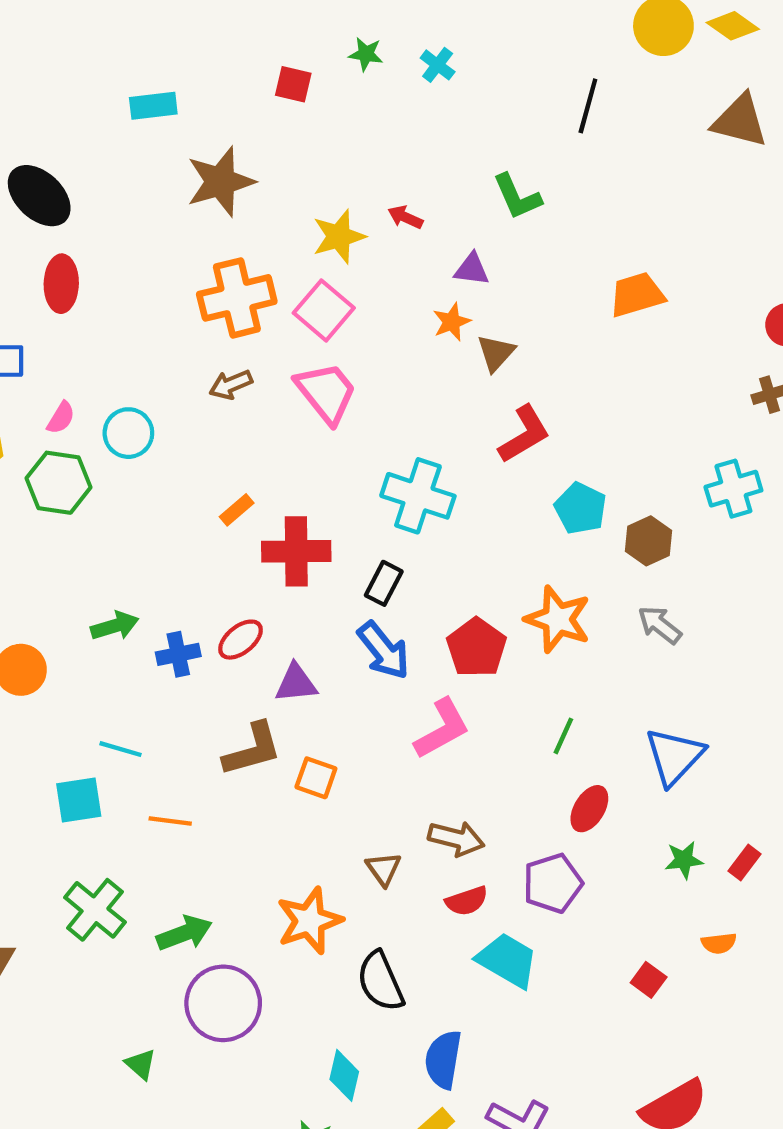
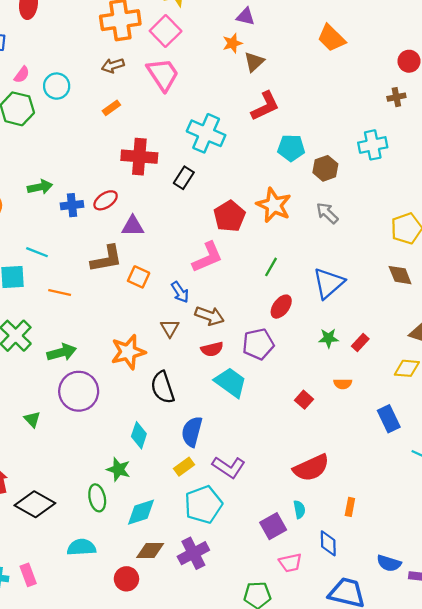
orange trapezoid: (637, 295) -> (331, 38), turned -124
cyan pentagon: (580, 508) -> (291, 148), turned -30
orange rectangle: (237, 510) -> (111, 108), moved
blue arrow: (384, 650) -> (180, 292), moved, size x0.7

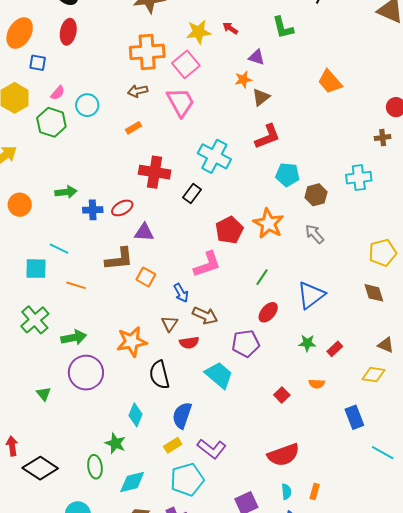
red semicircle: (212, 349) -> (189, 343), moved
cyan semicircle: (299, 509) -> (286, 492), moved

